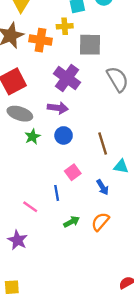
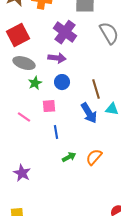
pink square: (73, 172) -> (49, 106), moved, turned 32
blue arrow: (103, 187) -> (89, 113), moved, size x1.5
pink line: (30, 207) -> (24, 117), moved

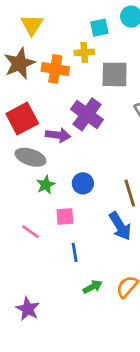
purple arrow: (57, 58) -> (58, 135), moved

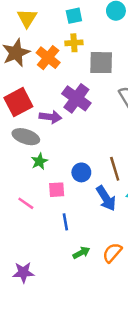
cyan square: (99, 28) -> (74, 16), moved
orange cross: (55, 69) -> (48, 58), turned 30
blue circle: (83, 183) -> (81, 172), moved
purple star: (28, 309) -> (23, 272), turned -30

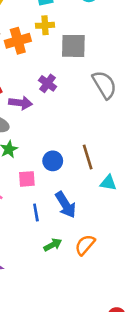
orange cross: (48, 58) -> (18, 41), turned 35
purple cross: (76, 98) -> (48, 83), size x0.6
blue arrow: (106, 198) -> (66, 205), moved

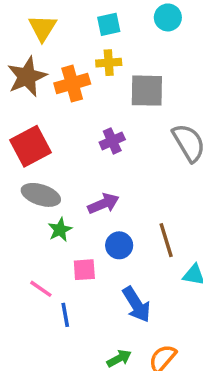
purple cross: (48, 83) -> (112, 141), turned 30
purple arrow: (20, 103) -> (103, 204), moved, turned -30
blue line: (36, 213) -> (65, 315), moved

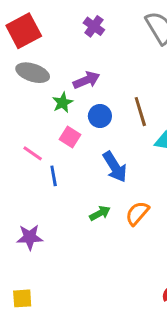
purple cross: (112, 141) -> (94, 26), turned -30
green star: (60, 230) -> (63, 103), moved
pink square: (84, 270) -> (70, 137), turned 36

